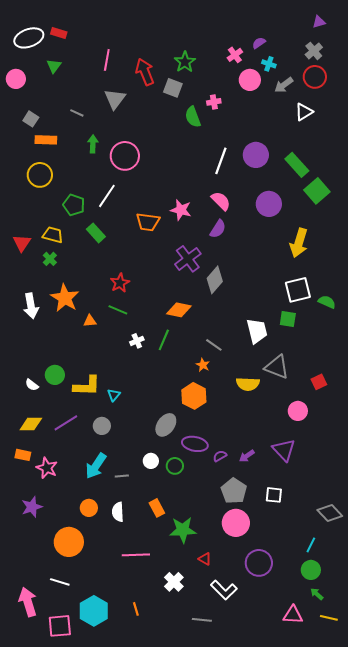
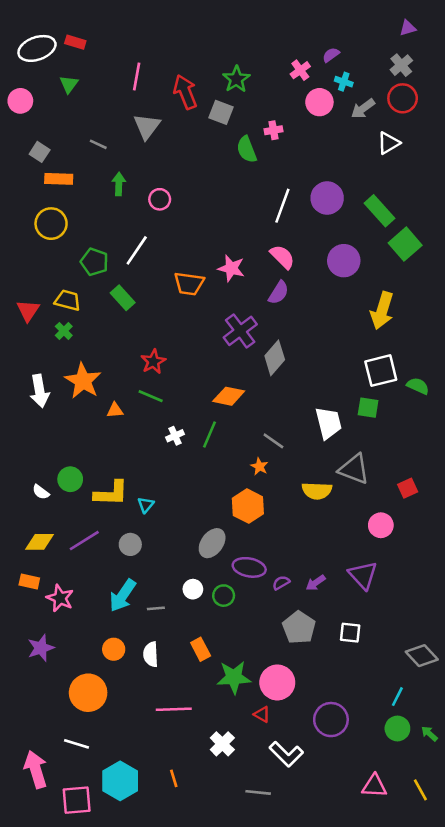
pink circle: (125, 156) -> (160, 199), size x0.6
pink circle: (236, 523) -> (277, 682), moved
green arrow: (317, 594) -> (429, 734), moved
yellow line: (329, 618) -> (420, 790), turned 48

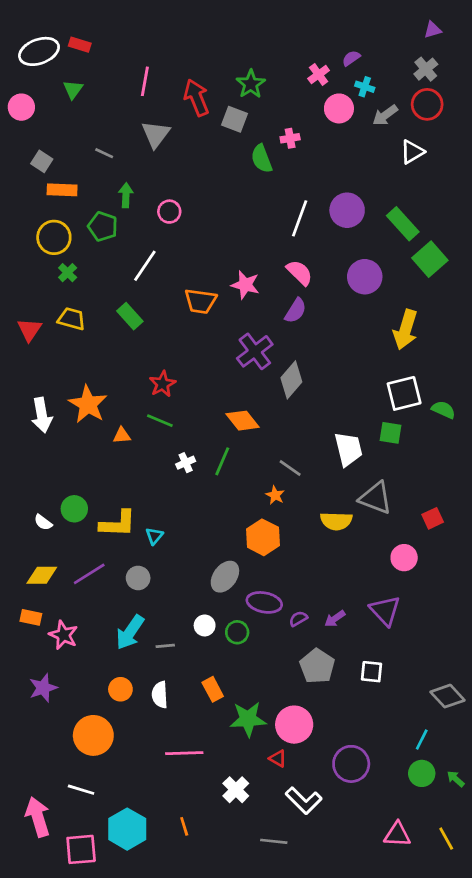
green pentagon: (94, 262) -> (103, 227), moved
green cross: (64, 331) -> (68, 273), moved
orange diamond: (229, 396) -> (243, 421), turned 40

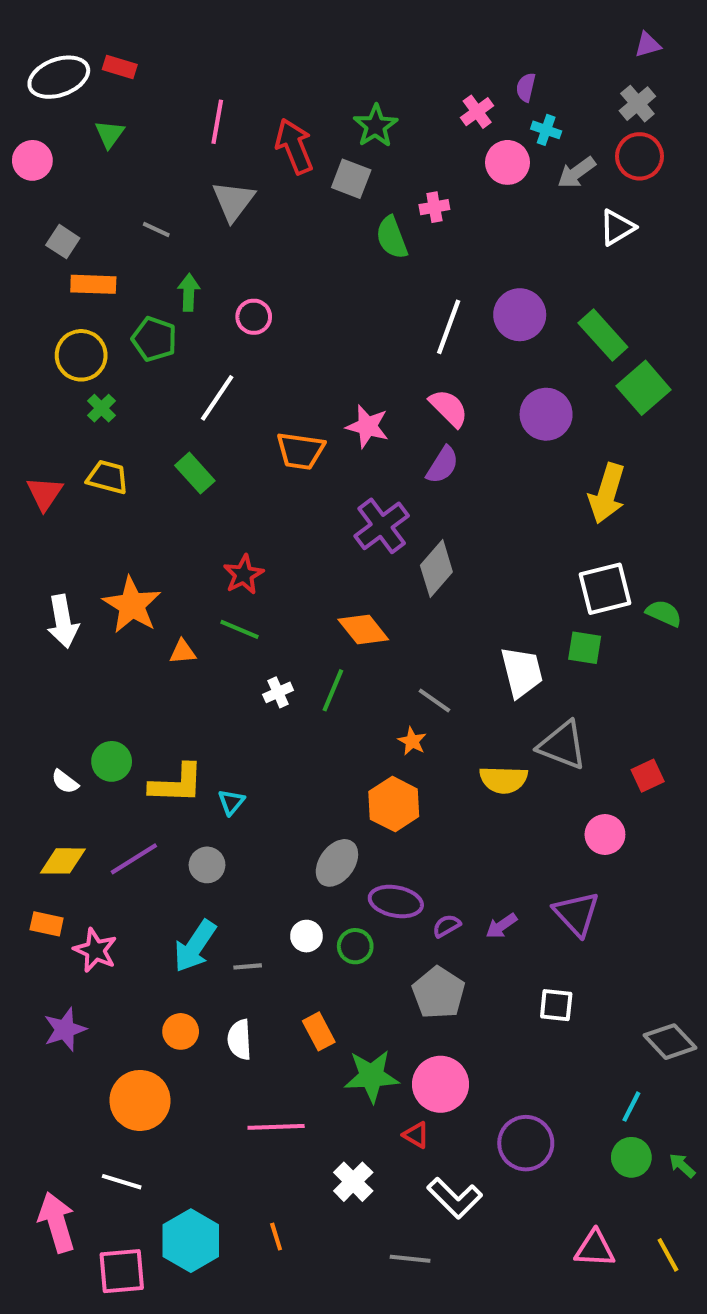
purple semicircle: (351, 58) -> (526, 87), turned -42
gray pentagon: (317, 666) -> (438, 993), moved

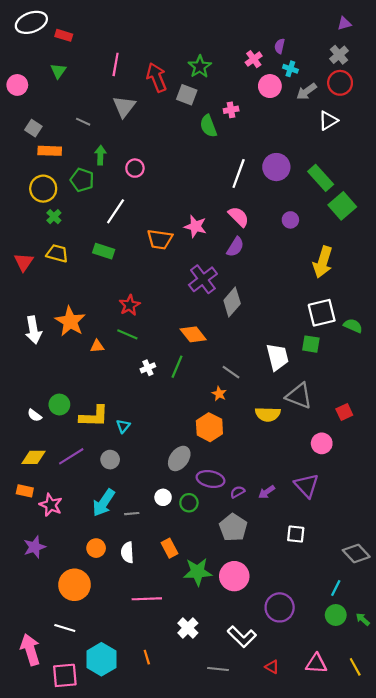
white ellipse: (59, 77) -> (31, 22), moved
purple circle: (546, 414) -> (290, 220), size x0.6
green rectangle: (195, 473) -> (104, 251), turned -30
red triangle: (416, 1135) -> (272, 667), moved

